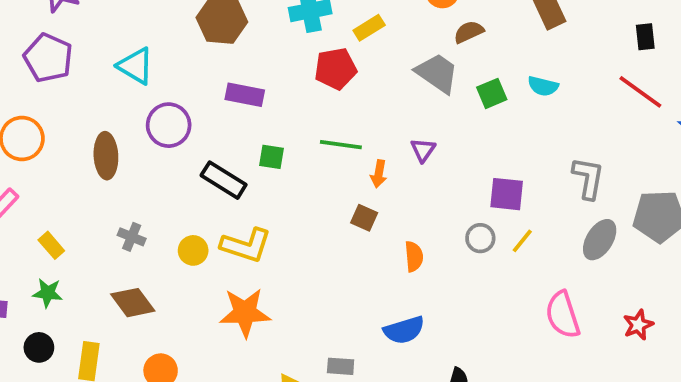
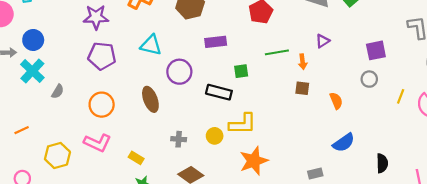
purple triangle: (423, 150) -> (323, 41), turned 40
yellow line: (522, 241) -> (401, 96), moved

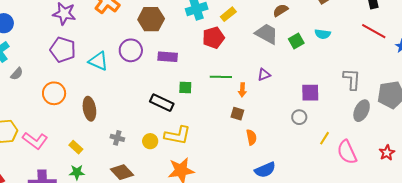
cyan triangle: (151, 45) -> (98, 61), moved
purple circle: (179, 72) -> (131, 50), moved
brown ellipse: (150, 99) -> (89, 109), moved
orange semicircle: (336, 101) -> (251, 137), moved
pink L-shape: (97, 143) -> (35, 141), moved

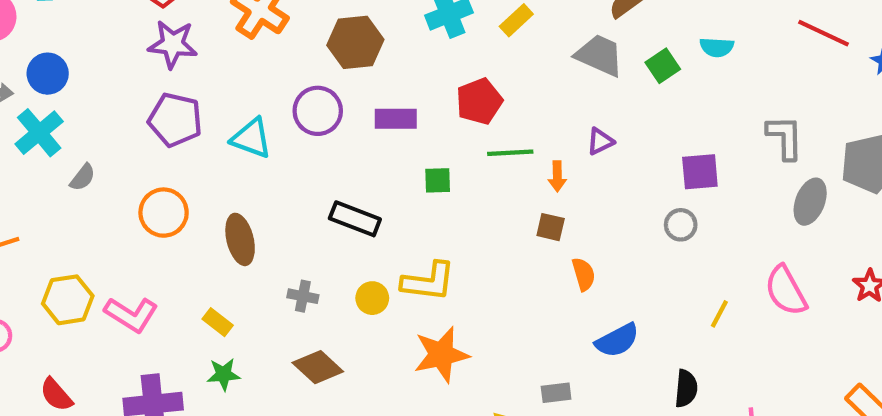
red pentagon: (213, 38) -> (479, 101), moved
black rectangle: (162, 103) -> (355, 219), moved
yellow line: (324, 138) -> (719, 314), moved

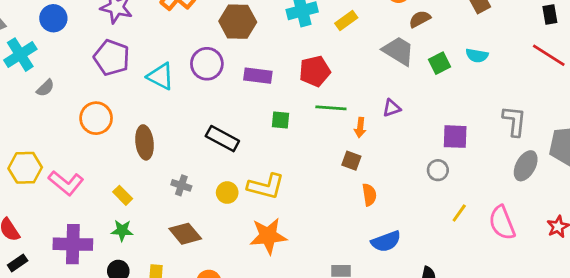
blue circle: (48, 74) -> (53, 18), moved
yellow line: (719, 314) -> (459, 213), moved

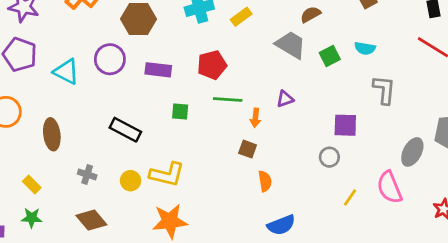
gray L-shape: (514, 121) -> (384, 90), moved
pink semicircle: (502, 223) -> (389, 187), moved

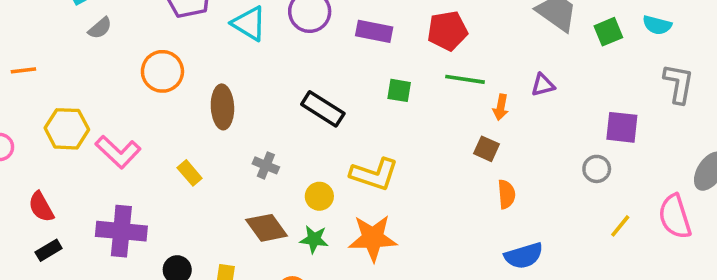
yellow circle: (131, 181) -> (319, 196), moved
green star: (32, 218) -> (314, 239), moved

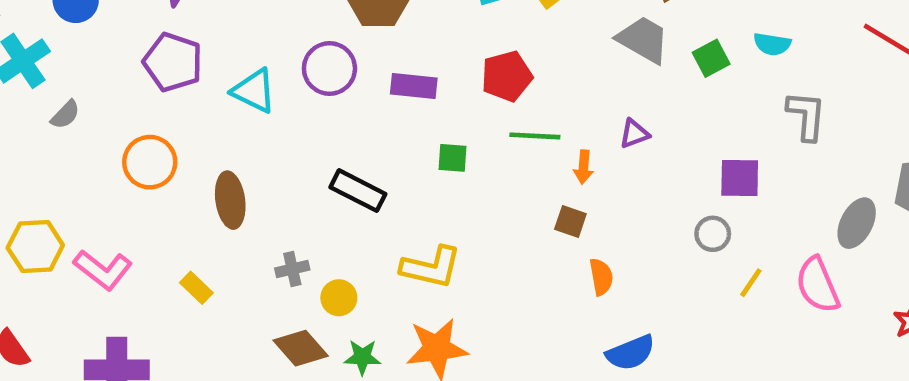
gray cross: (266, 165) -> (292, 269), turned -30
yellow circle: (319, 196) -> (339, 298), moved
yellow line: (620, 226) -> (751, 283), moved

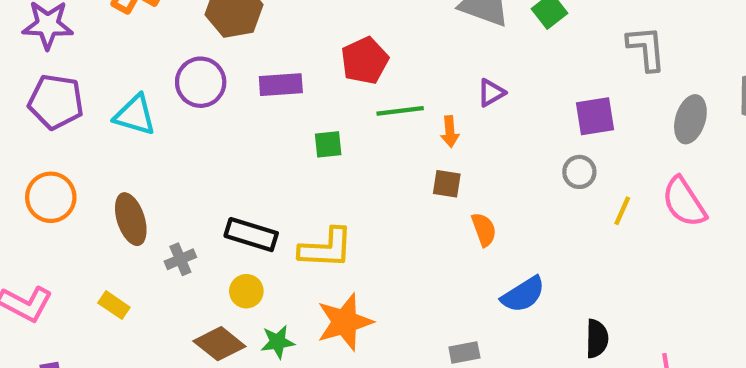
black rectangle: (358, 191) -> (251, 235), moved
gray ellipse: (857, 223) -> (690, 119), moved
gray cross: (292, 269) -> (180, 259), moved

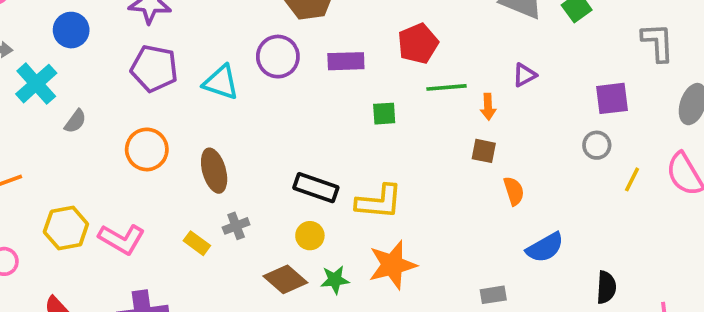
gray cross: (180, 259) -> (236, 226), moved

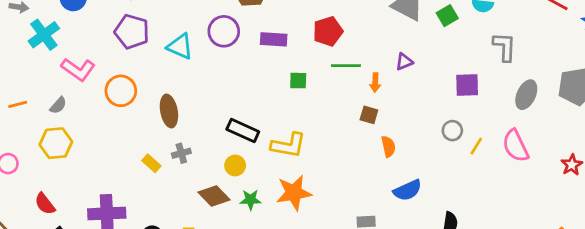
gray semicircle: (75, 121) -> (58, 105), moved
gray circle: (597, 145) -> (452, 131), moved
pink L-shape: (122, 239) -> (78, 69), moved

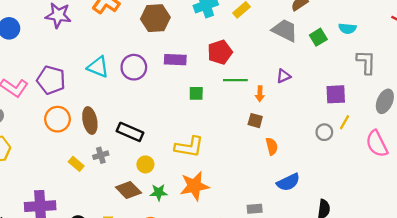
purple circle: (224, 31) -> (134, 67), moved
purple pentagon: (132, 32) -> (51, 80), moved
orange circle: (121, 91) -> (57, 119), moved
black rectangle: (243, 131) -> (130, 132), moved
yellow line: (476, 146) -> (344, 122), moved

